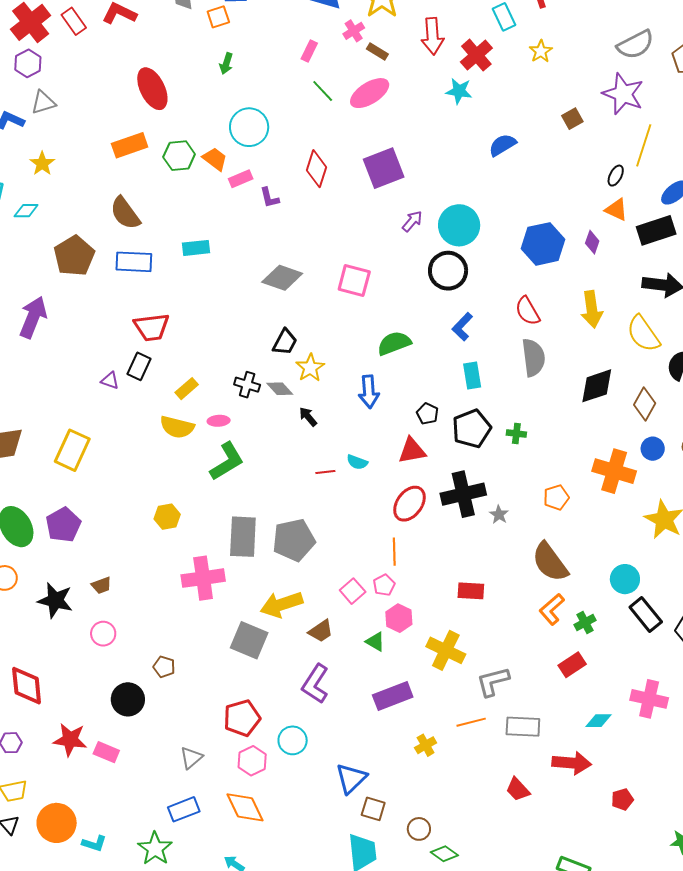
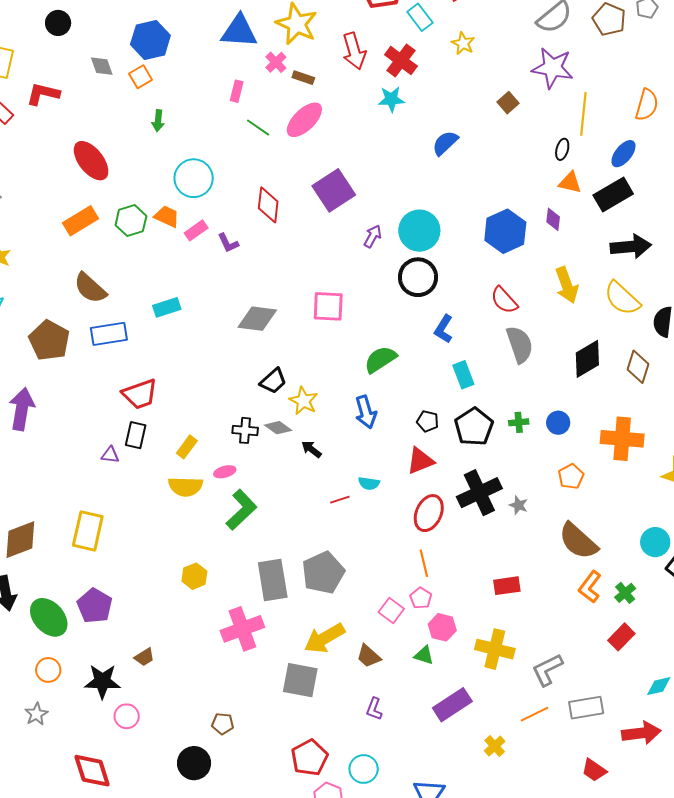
black trapezoid: (285, 342) -> (273, 381), turned 32
blue circle: (653, 449) -> (558, 423), moved
brown trapezoid: (321, 631) -> (369, 656), turned 88
pink circle: (103, 634) -> (127, 716), moved
purple L-shape: (315, 684) -> (374, 709), size x0.6

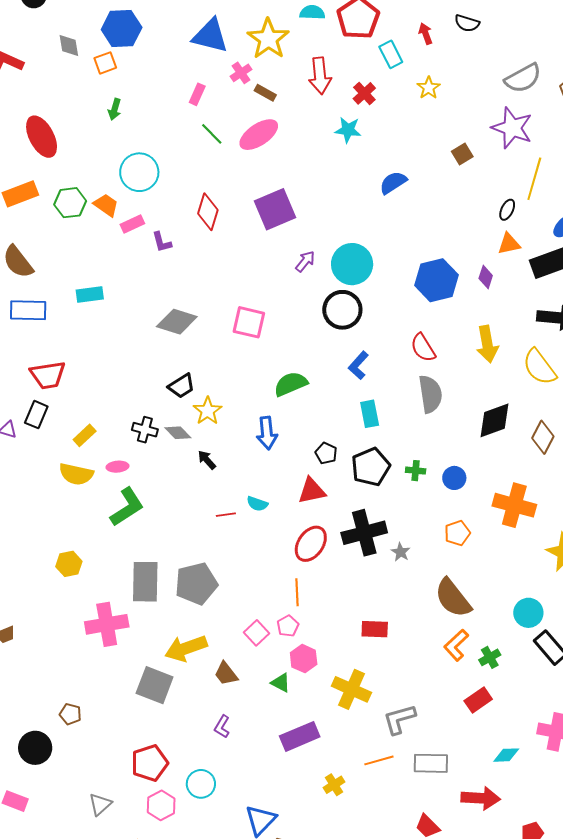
red cross: (401, 60) -> (364, 93), size x0.7
orange triangle: (570, 183) -> (509, 244), turned -35

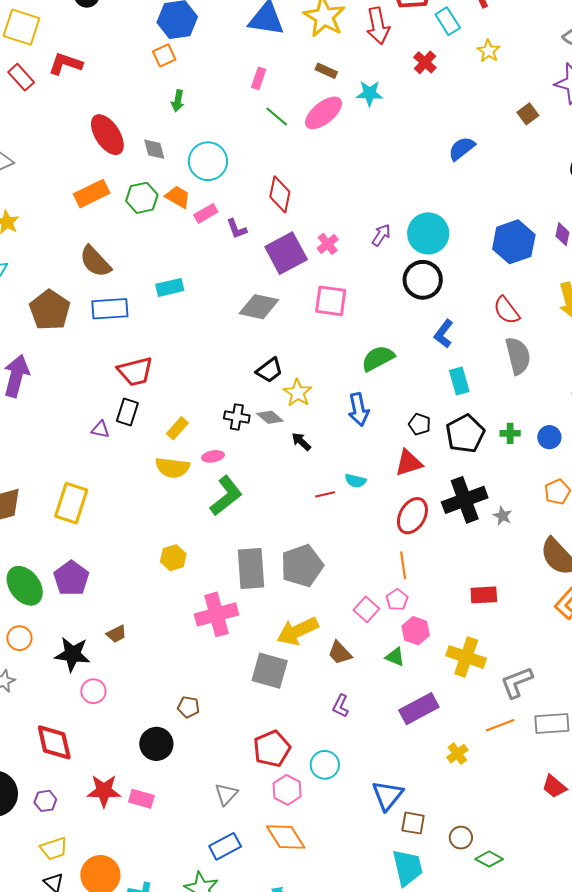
gray diamond: (69, 46) -> (154, 149), moved
pink cross: (241, 73) -> (328, 244), moved
red arrow: (320, 76) -> (378, 26), moved
cyan star: (348, 130) -> (370, 93), moved
purple square: (275, 209) -> (286, 253), moved

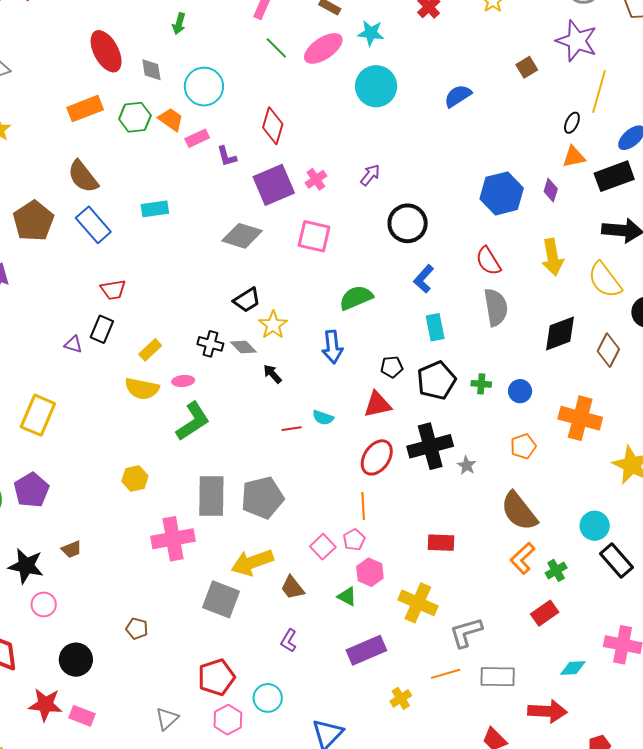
cyan circle: (428, 233) -> (376, 86), moved
blue rectangle: (110, 309) -> (93, 225), turned 48
red trapezoid: (135, 371) -> (113, 290), size x0.7
black pentagon: (420, 424) -> (392, 367), turned -30
black circle: (156, 744) -> (76, 660), moved

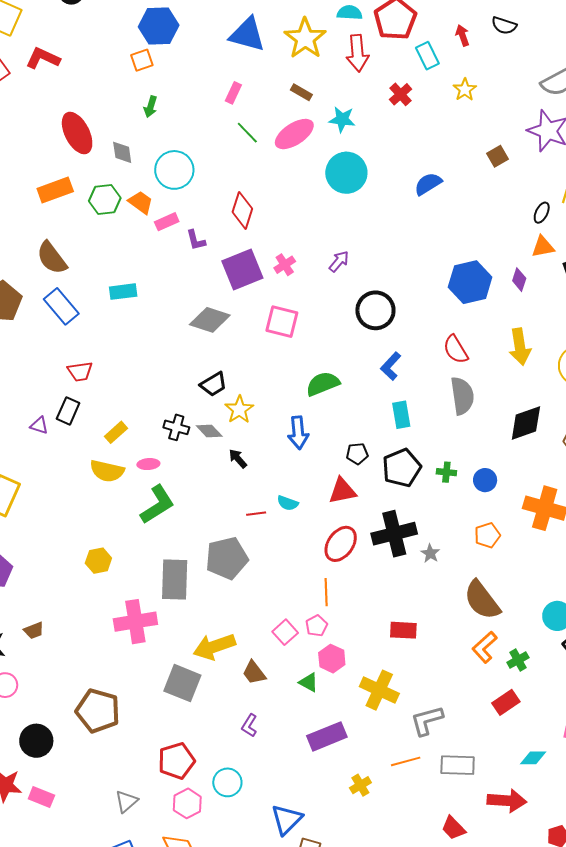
gray pentagon: (262, 498) -> (227, 558), moved
brown pentagon: (137, 629) -> (98, 711), size x2.0

